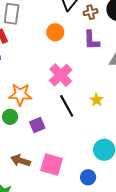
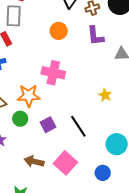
pink cross: (61, 75) -> (53, 73), moved, turned -30
black line: (67, 106) -> (78, 126), moved
pink square: (52, 164) -> (65, 163), turned 30

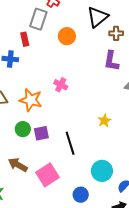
orange circle: (59, 31) -> (67, 36), moved
pink cross: (53, 73) -> (61, 85), size x0.6
green circle: (20, 119) -> (23, 129), moved

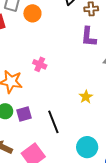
orange circle: (67, 36) -> (32, 13), moved

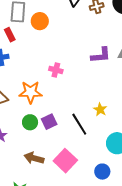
purple L-shape: (89, 37) -> (101, 55), moved, turned -90
yellow star: (86, 97) -> (100, 109), moved

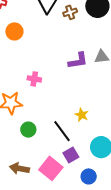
green circle: (30, 122) -> (28, 130), moved
purple square: (49, 122) -> (71, 155), moved

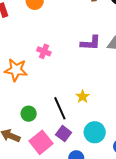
green circle: (28, 130) -> (29, 114), moved
purple square: (71, 155) -> (64, 134), turned -35

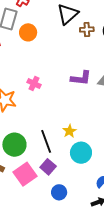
green circle: (29, 114) -> (14, 145), size x1.5
cyan circle: (95, 132) -> (81, 153), moved

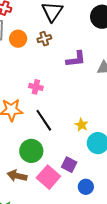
brown cross: (87, 29) -> (44, 39), moved
purple L-shape: (81, 78) -> (76, 59), moved
black line: (46, 141) -> (44, 120), moved

